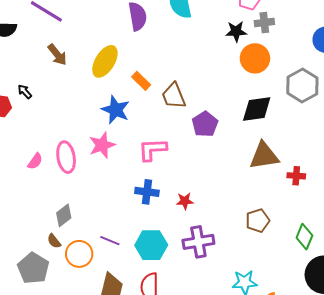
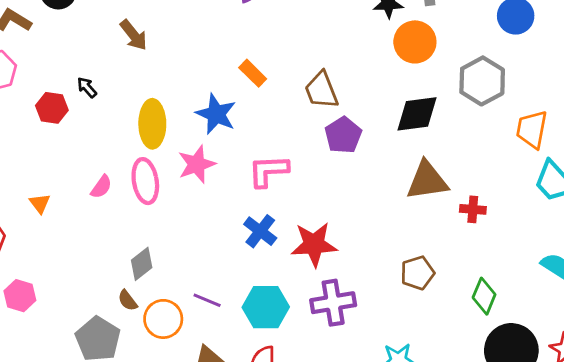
yellow ellipse: (105, 61) -> (152, 124), moved, turned -32
brown trapezoid: (174, 96) -> (321, 90), moved
blue cross: (147, 192) -> (260, 231), turned 30
red star: (185, 201) -> (314, 244), size x1.8

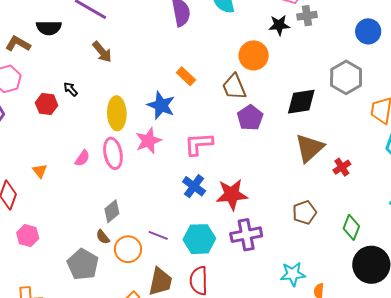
orange circle: (415, 42) -> (254, 55), moved
brown triangle: (427, 181) -> (310, 148), turned -32
red cross: (473, 209) -> (342, 167), turned -36

